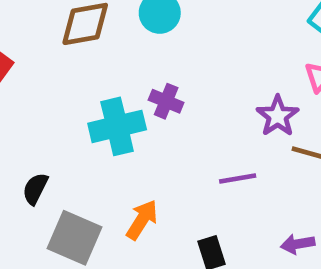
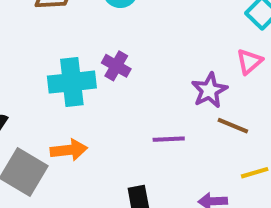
orange arrow: (142, 220) -> (69, 150), moved, turned 44

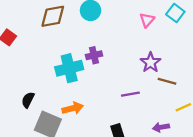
pink triangle: (249, 62) -> (147, 20), moved
purple cross: (116, 66) -> (94, 55), turned -35

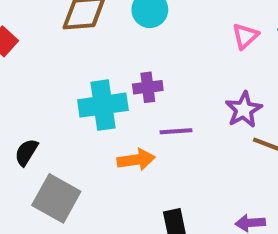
purple line: (130, 94) -> (176, 131), moved
orange arrow: (73, 108) -> (136, 160), moved

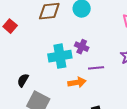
purple cross: (148, 87) -> (82, 47), turned 32

